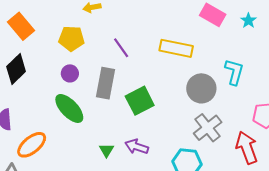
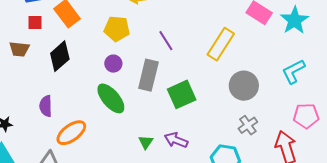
cyan star: (248, 21) -> (295, 20), size x1.8
yellow rectangle: (176, 48) -> (221, 44), turned -72
cyan L-shape: (234, 72) -> (293, 71), moved, turned -136
gray cross: (208, 128) -> (248, 125), size x0.7

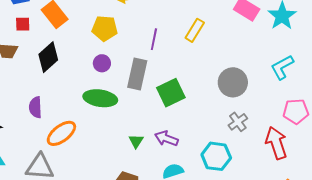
purple line: (166, 41) -> (154, 39), turned 45
yellow rectangle: (221, 44) -> (195, 30), moved, size x0.7
green ellipse: (111, 98) -> (100, 98), turned -40

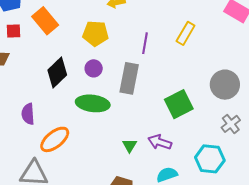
black diamond: (48, 57) -> (57, 72), moved
green square: (171, 93) -> (179, 104), moved

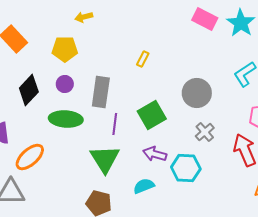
yellow rectangle: (186, 33) -> (143, 59), moved, size x0.7
purple line: (145, 43) -> (115, 124), moved
purple arrow: (160, 142) -> (155, 154), moved
green triangle: (129, 145) -> (105, 159), size x2.0

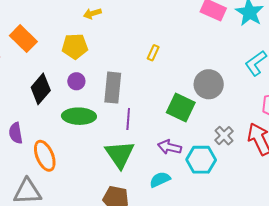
green square: (152, 115) -> (181, 108), moved, turned -32
gray cross: (205, 132) -> (224, 136), moved
orange ellipse: (30, 157) -> (45, 156), turned -68

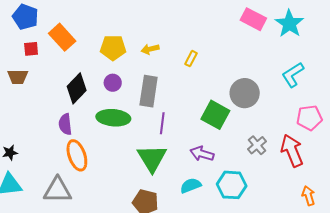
yellow arrow: (92, 13) -> (150, 49), moved
purple semicircle: (16, 133) -> (65, 124), moved
cyan hexagon: (201, 160) -> (232, 185), moved

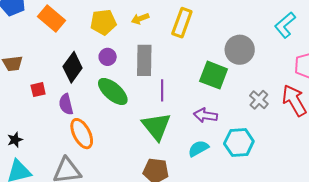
red square: (31, 49) -> (38, 90), moved
yellow rectangle: (191, 59) -> (182, 23), size x1.8
green ellipse: (113, 118) -> (113, 91), turned 44

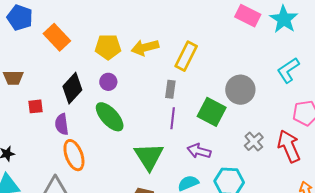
yellow arrow: (140, 19) -> (145, 47), size x1.5
gray rectangle: (144, 60) -> (170, 89), moved, size x0.6
purple line: (162, 90) -> (173, 118), moved

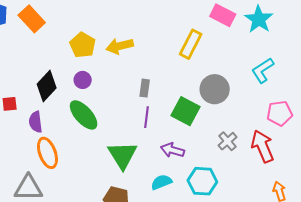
orange rectangle: (57, 37) -> (32, 19), moved
yellow pentagon: (108, 47) -> (83, 45), turned 30
yellow rectangle: (186, 56) -> (191, 44), moved

